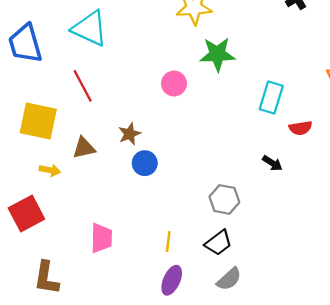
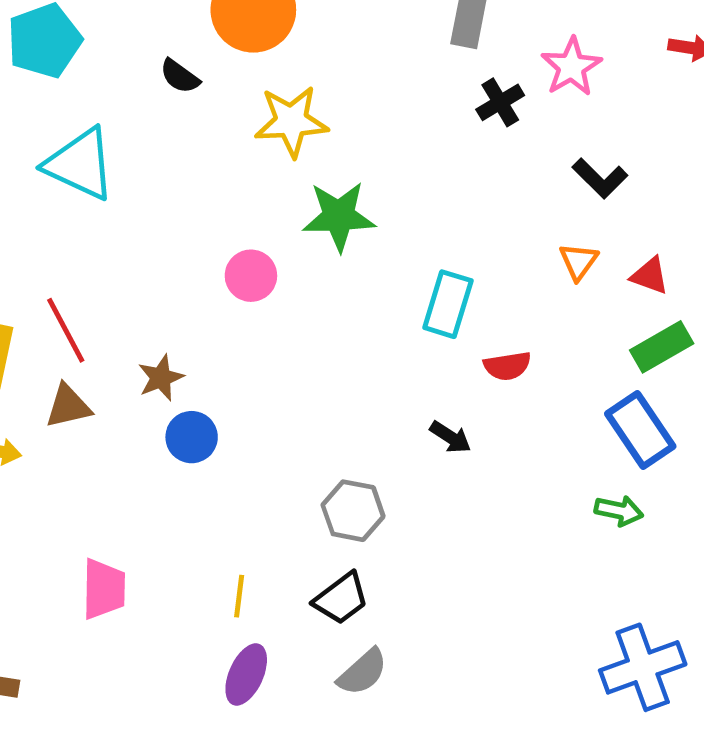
red line: (83, 86) -> (66, 330), moved

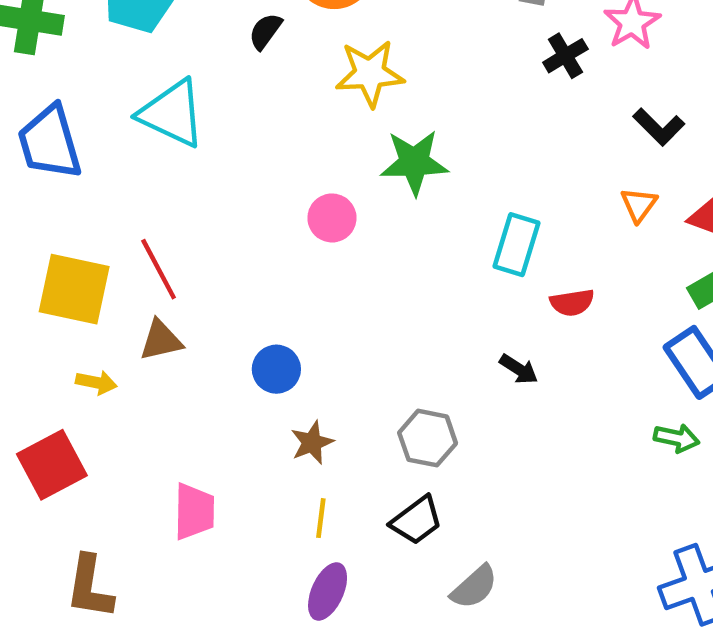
black semicircle: (180, 76) -> (265, 31), turned 90
brown star: (161, 378) -> (312, 443), moved
gray semicircle: (363, 672) -> (474, 587), moved

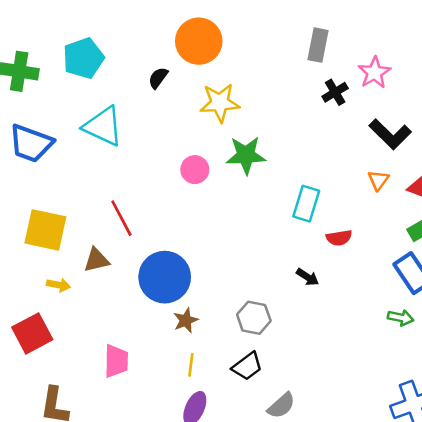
black L-shape: (659, 127) -> (390, 134), size x1.4
blue trapezoid: (50, 142) -> (31, 143), turned -54
pink circle: (332, 218) -> (195, 170), moved
red line: (159, 269) -> (121, 218), moved
blue circle: (276, 369) -> (165, 277), size x1.8

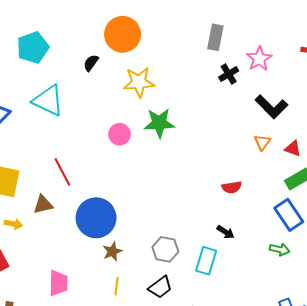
cyan rectangle: (306, 204) -> (206, 261), moved
black arrow: (308, 277) -> (226, 232), moved

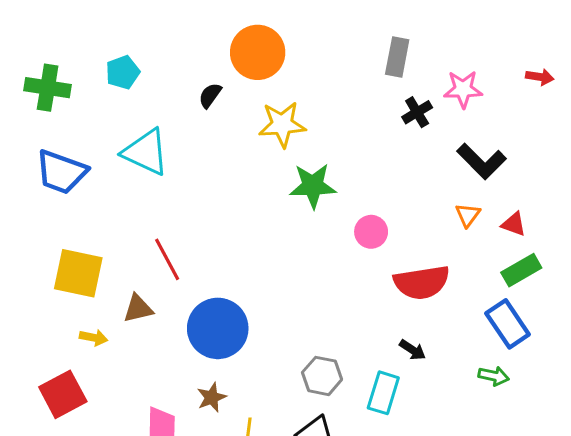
cyan pentagon: (33, 48) -> (123, 72), size x0.7
pink star: (259, 59) -> (463, 89), turned 30
pink circle: (119, 134) -> (371, 232), moved
red semicircle: (232, 187) -> (422, 282), size x1.8
brown star: (112, 251) -> (212, 397), moved

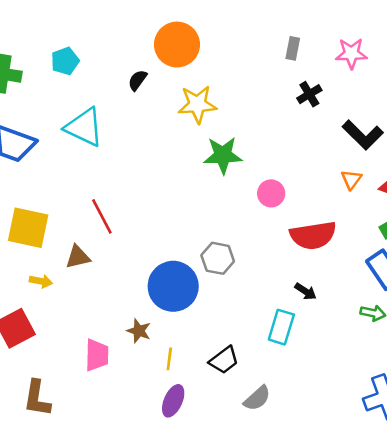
gray rectangle: (397, 57) -> (293, 48), size x0.7
pink star: (463, 89) -> (351, 53), moved
blue circle: (218, 328) -> (173, 286), moved
gray hexagon: (322, 376) -> (218, 258), moved
brown star: (212, 397) -> (139, 331), turned -30

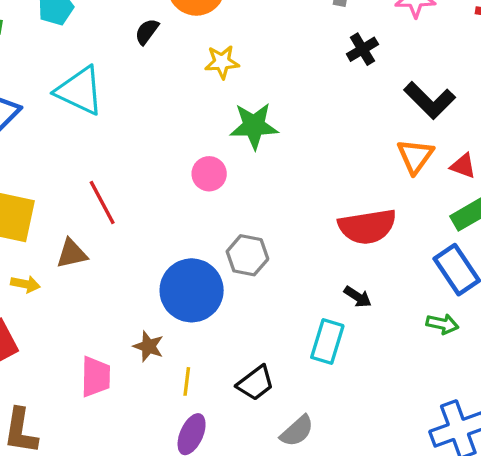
yellow star: (197, 104) -> (222, 62), size x0.7
orange triangle: (351, 179) -> (415, 156), size x1.4
pink circle: (271, 193) -> (209, 174), moved

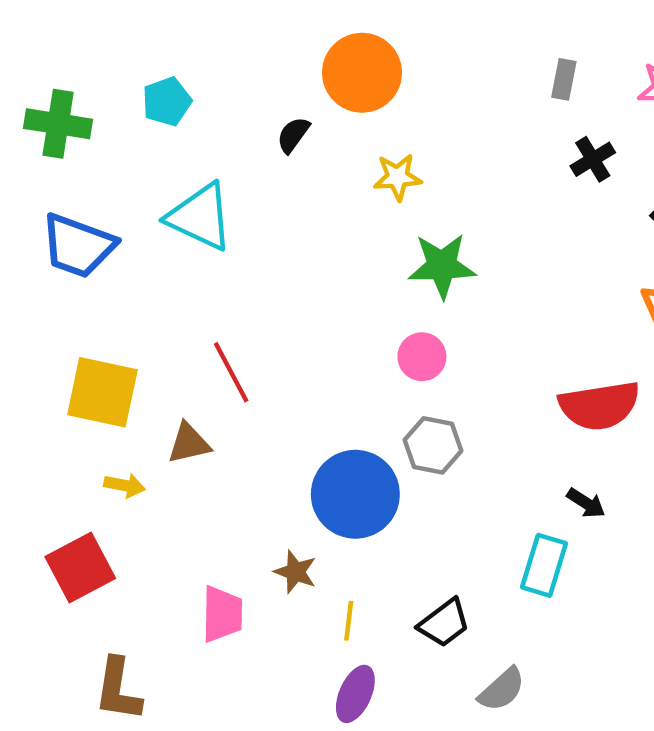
pink circle: (209, 174) -> (422, 357), moved

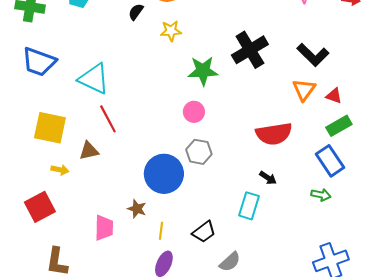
black cross: (593, 159) -> (250, 50), moved, size x1.8
yellow star: (398, 177) -> (171, 31), moved
cyan triangle: (200, 217) -> (94, 79), moved

